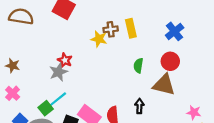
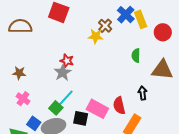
yellow rectangle: (131, 28) -> (141, 19), moved
brown cross: (111, 29) -> (105, 26), turned -32
blue cross: (175, 31) -> (126, 15), moved
red circle: (170, 61) -> (163, 32), moved

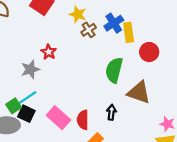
yellow star: (96, 36) -> (78, 14), moved
green semicircle: (136, 56) -> (114, 70), size x1.6
red star: (67, 61) -> (49, 52), moved
black square: (81, 118) -> (26, 114), moved

